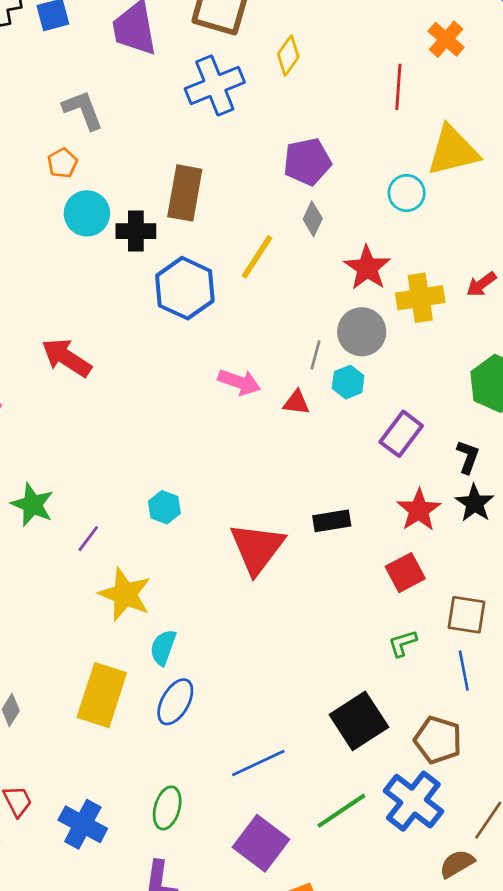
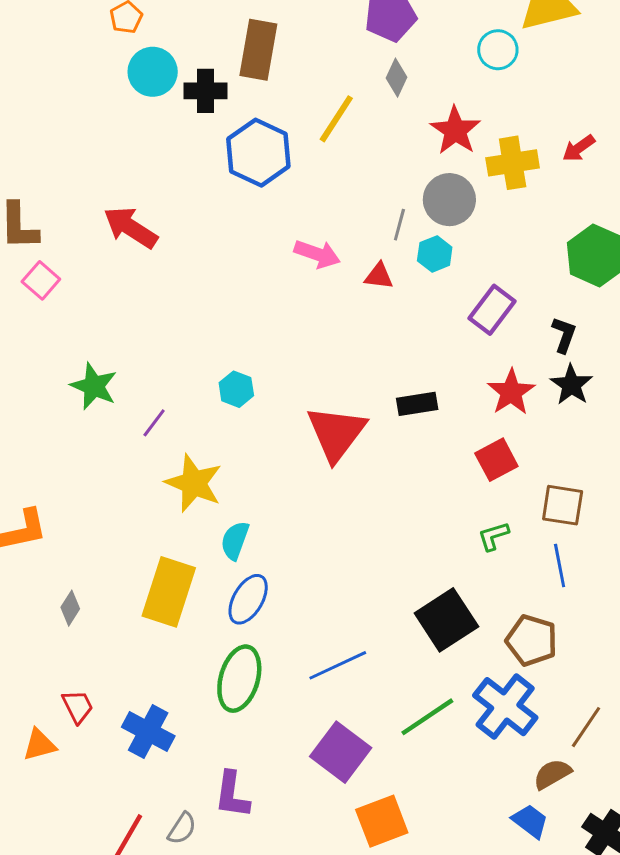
green ellipse: (167, 808) -> (239, 679), moved, size x1.4

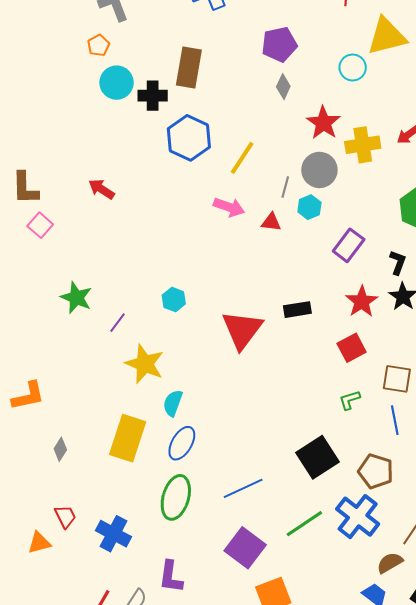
yellow line: (336, 119) -> (242, 158), moved
red arrow: (131, 228) -> (101, 189), size x0.7

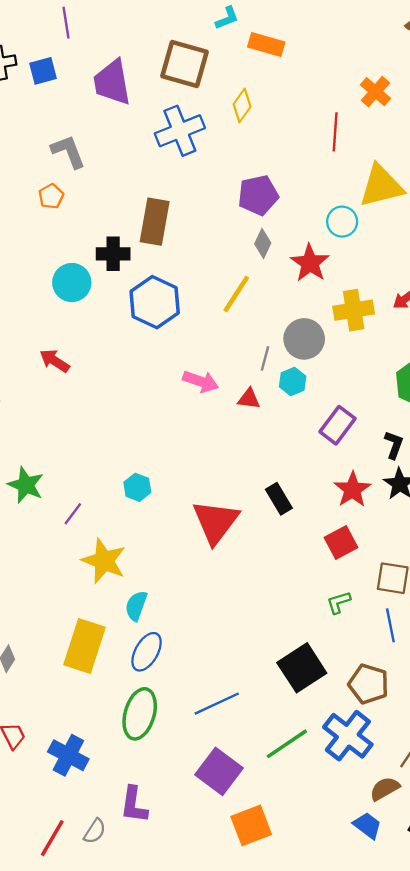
cyan circle: (117, 83) -> (72, 283), moved
red star: (323, 123) -> (310, 263), moved
yellow line: (242, 158) -> (236, 294), moved
black rectangle: (297, 310) -> (279, 499), turned 68

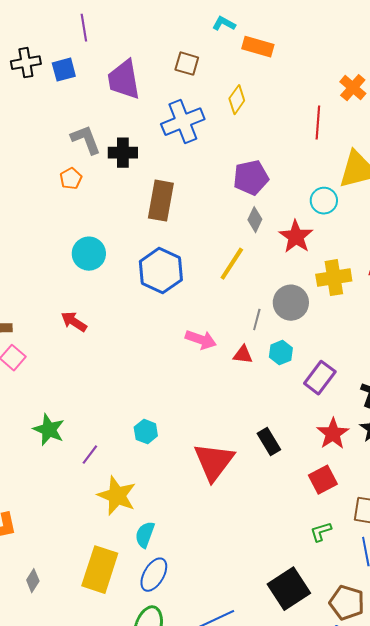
cyan L-shape: (227, 18) -> (224, 24), turned -130
brown square: (185, 64) -> (187, 64), size x0.6
black cross: (113, 254) -> (123, 153), moved
cyan hexagon: (293, 381) -> (281, 353), moved

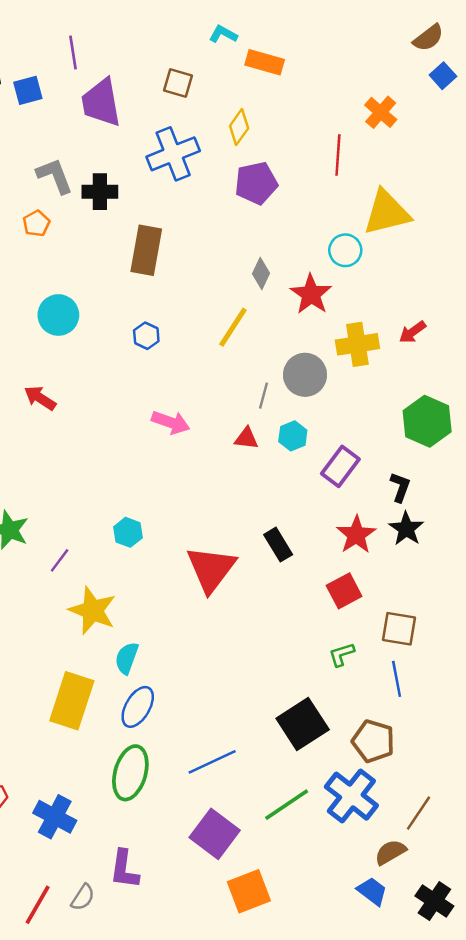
purple line: (84, 28) -> (73, 53), moved
purple pentagon: (251, 178) -> (256, 183), moved
blue hexagon: (161, 271) -> (146, 336), size x0.5
pink arrow: (201, 340) -> (171, 422), moved

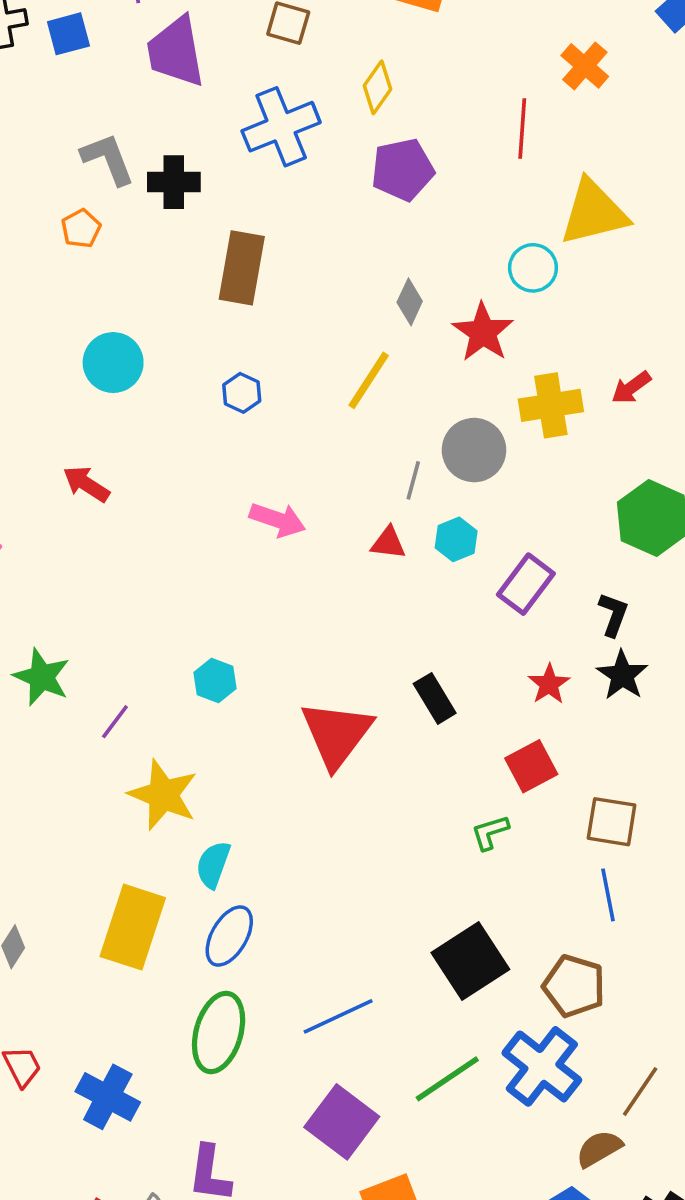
red star: (356, 535) -> (549, 684), size x0.7
green L-shape: (342, 654) -> (490, 832), moved

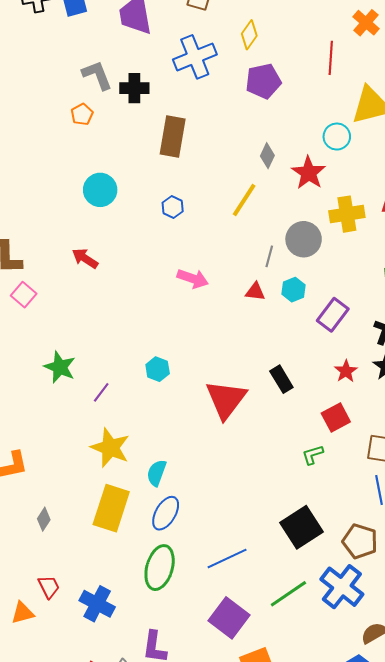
yellow star: (163, 795) -> (110, 448), moved

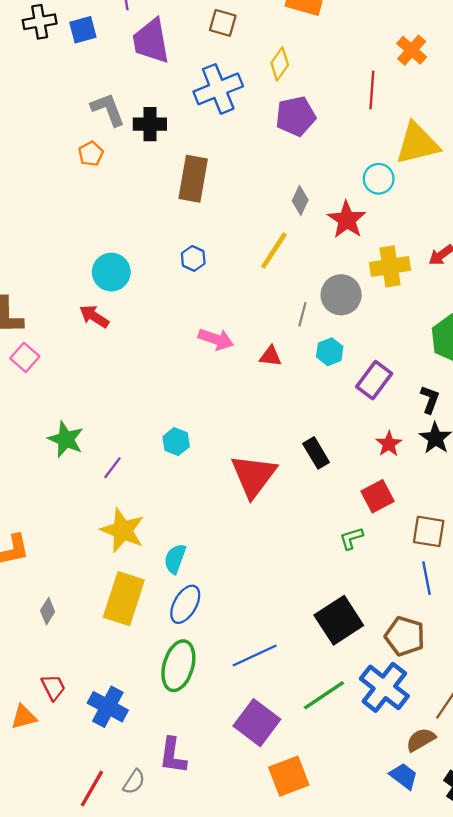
cyan circle: (100, 190) -> (111, 272), moved
red triangle: (255, 292) -> (271, 356), moved

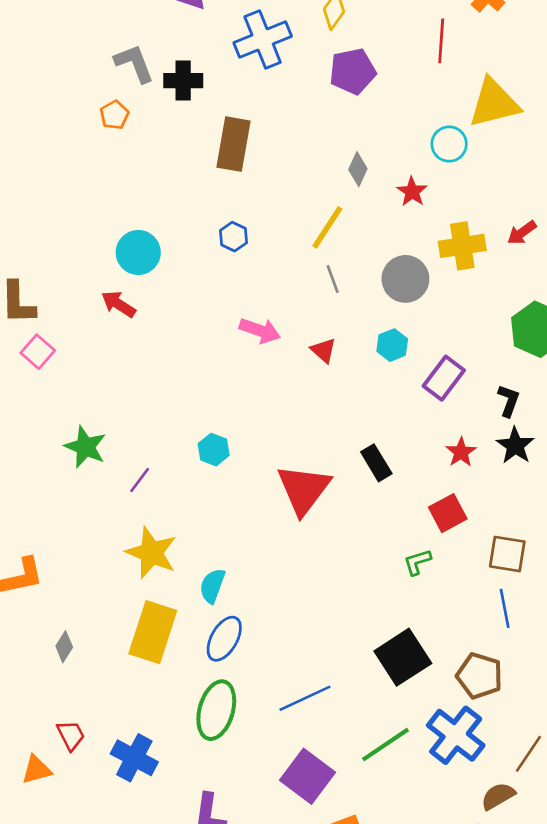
red star: (347, 220) -> (412, 192), size x0.7
gray line: (302, 314) -> (333, 279), moved, turned -35
red triangle: (271, 356) -> (323, 350), turned 35

